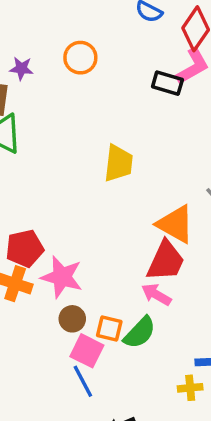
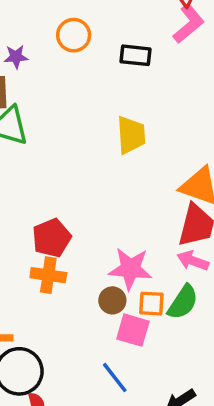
black rectangle: (167, 83) -> (135, 55), moved
pink star: (62, 277) -> (130, 269), moved
blue line: (83, 381) -> (115, 378), moved

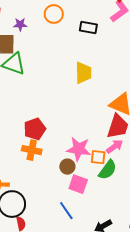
pink arrow: (193, 261) -> (115, 146), turned 120
orange square: (151, 304) -> (98, 157), moved

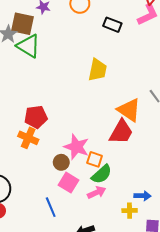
pink arrow: (115, 146) -> (97, 192), moved

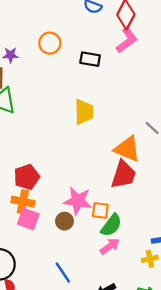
pink square: (69, 183) -> (28, 219), moved

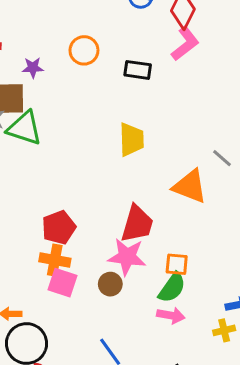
red trapezoid: (123, 175) -> (137, 224), moved
orange square: (100, 210) -> (177, 264), moved
pink arrow: (110, 246) -> (171, 315), turned 48

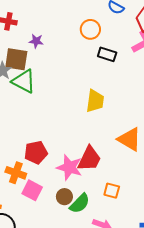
orange circle: (84, 50) -> (90, 29), moved
pink star: (127, 257) -> (69, 167), moved
orange cross: (55, 260) -> (16, 173), moved
green semicircle: (172, 288) -> (80, 203), moved

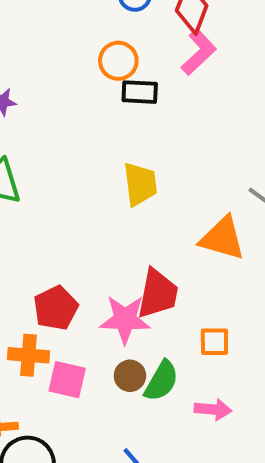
orange circle: (90, 29) -> (118, 61), moved

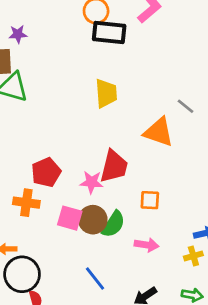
black rectangle: (140, 92) -> (109, 32), size x1.4
pink star: (125, 319) -> (91, 182), size x0.7
brown circle: (130, 376) -> (93, 220), size x1.4
pink square: (67, 380) -> (70, 218), moved

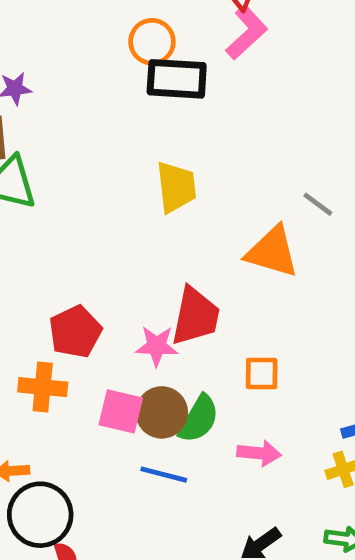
blue line: (95, 279) -> (164, 475), moved, turned -35

